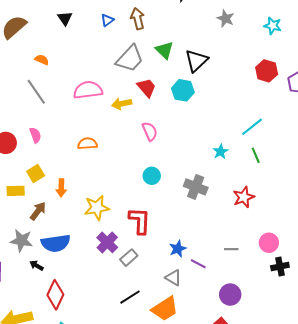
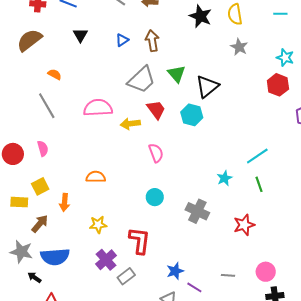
red hexagon: (267, 71) -> (278, 85), moved
orange semicircle: (87, 144) -> (96, 177), moved
yellow star: (97, 208) -> (98, 225), size x0.7

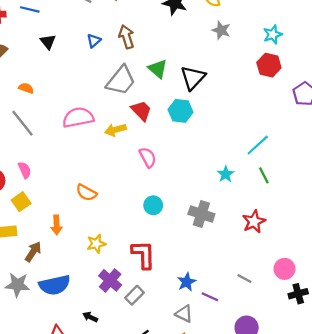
cyan star: (285, 58) -> (273, 34), turned -30
orange semicircle: (96, 177) -> (86, 193), turned -144
yellow square: (40, 186) -> (21, 202), moved
gray line: (228, 275) -> (244, 279), turned 32
black arrow: (34, 277) -> (90, 317), moved

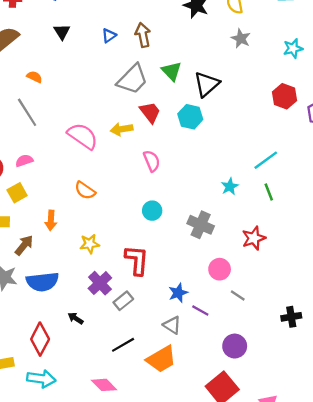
red hexagon: (269, 65) -> (285, 96), moved
pink semicircle: (78, 117) -> (83, 136), moved, turned 40
pink semicircle: (25, 170) -> (24, 161), turned -91
pink circle: (284, 269) -> (220, 269), moved

